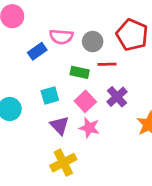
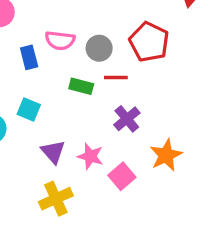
blue rectangle: (37, 51) -> (29, 57), turned -72
cyan square: (50, 96) -> (29, 110), moved, turned 36
pink square: (85, 101) -> (122, 176), moved

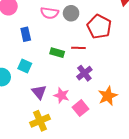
pink semicircle: (60, 40) -> (50, 13), moved
gray circle: (99, 48) -> (71, 13), moved

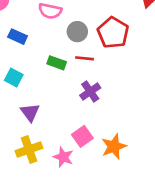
gray circle: (71, 13) -> (77, 32), moved
blue rectangle: (26, 34) -> (18, 37), turned -56
pink star: (62, 95) -> (63, 157), moved
orange star: (108, 96) -> (114, 147), moved

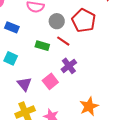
red line: (85, 58) -> (63, 41), turned 32
pink square: (82, 136) -> (50, 81), moved

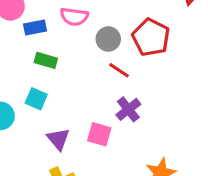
blue rectangle: (12, 27) -> (35, 28), moved, turned -32
green rectangle: (42, 46) -> (46, 60), moved
pink square: (50, 81) -> (99, 134), turned -35

